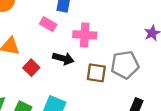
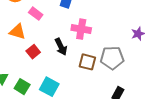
pink rectangle: (48, 24) -> (36, 14), moved
black arrow: (63, 58) -> (61, 47), turned 42

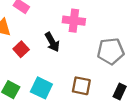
brown square: (87, 62) -> (81, 86), moved

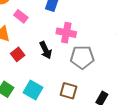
gray pentagon: (111, 51) -> (82, 57), moved

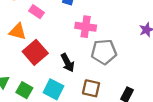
black arrow: (46, 50) -> (68, 63), moved
red square: (18, 54) -> (35, 52), size x1.6

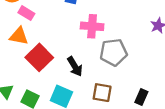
pink rectangle: (37, 12) -> (26, 13), moved

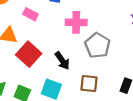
pink rectangle: (26, 13) -> (30, 14), moved
gray pentagon: (113, 52) -> (97, 45), turned -30

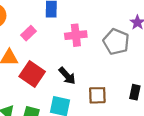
pink rectangle: (30, 14) -> (29, 33), turned -64
gray pentagon: (97, 45) -> (116, 42), moved

